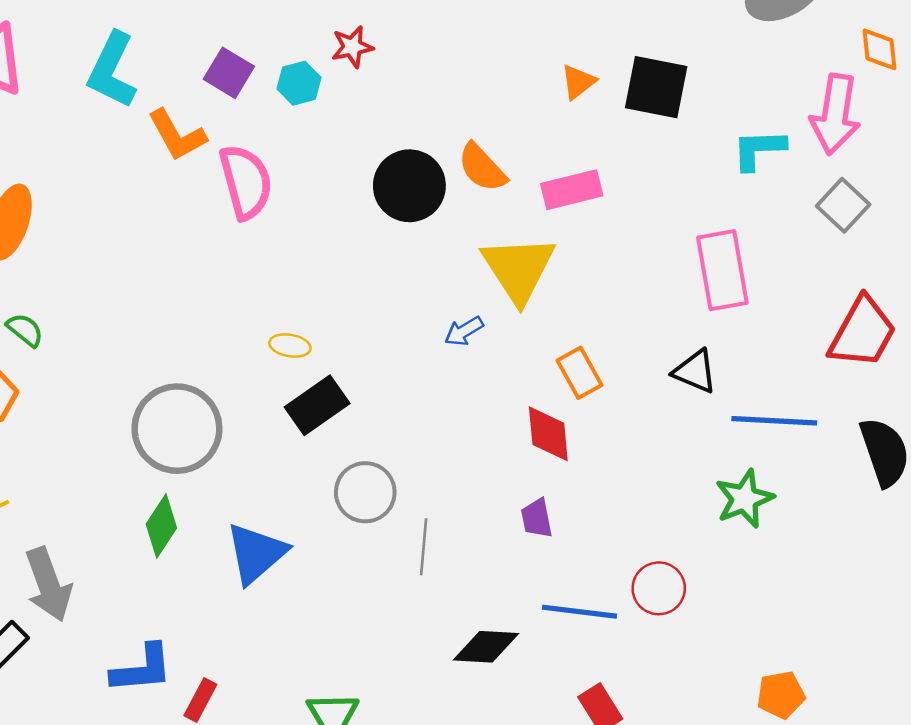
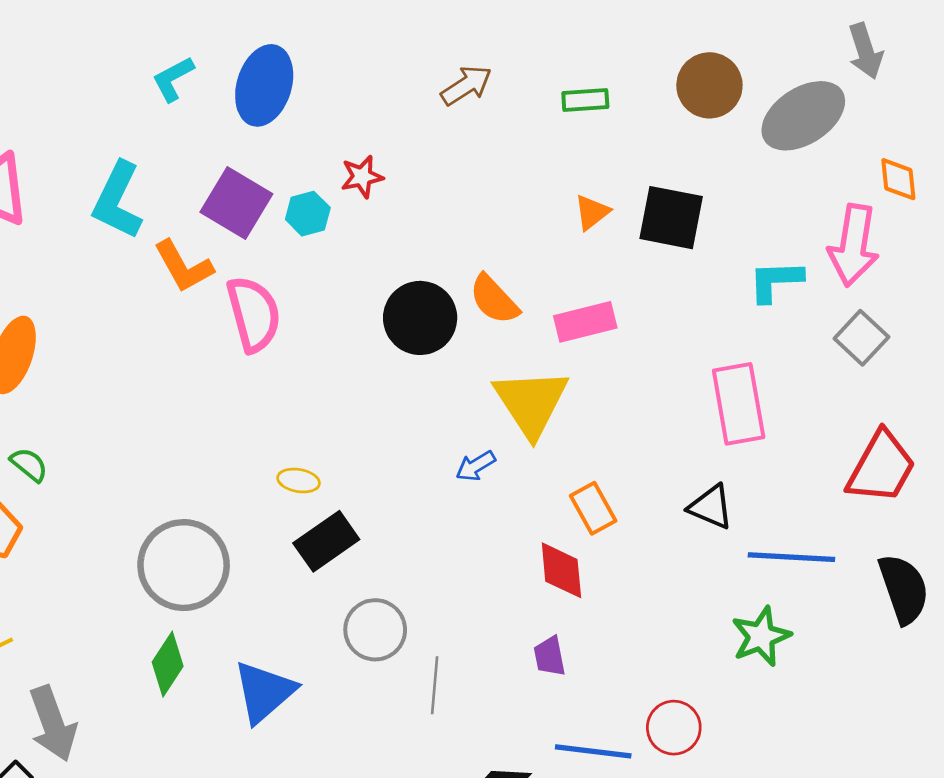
purple square: (229, 73) -> (236, 203), size x1.4

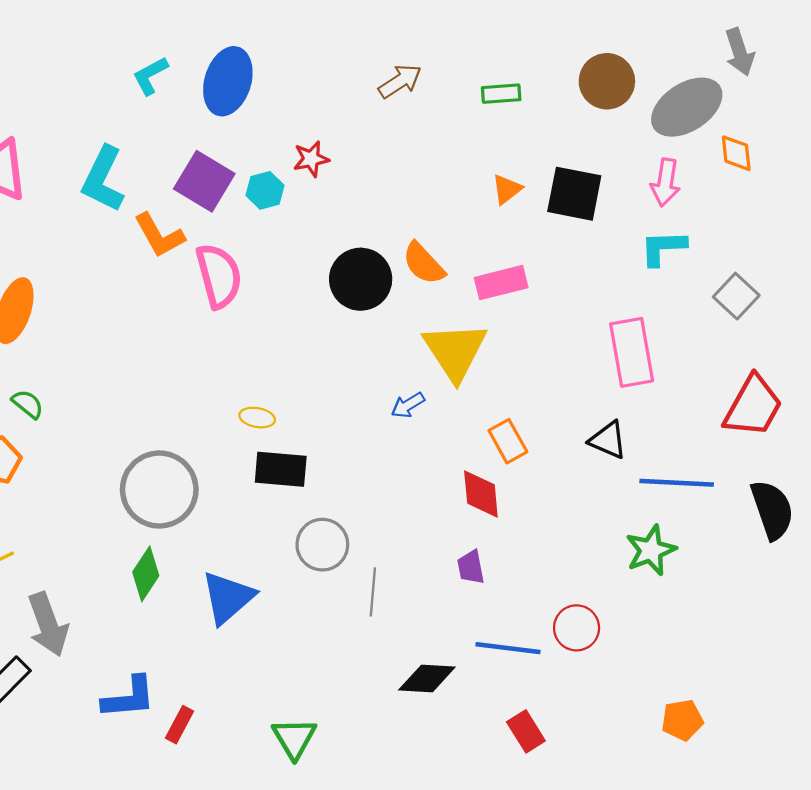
orange diamond: (898, 179) -> (736, 153), moved
pink arrow: (854, 245) -> (665, 182), moved, size x0.7
black rectangle: (326, 541) -> (281, 469), turned 40

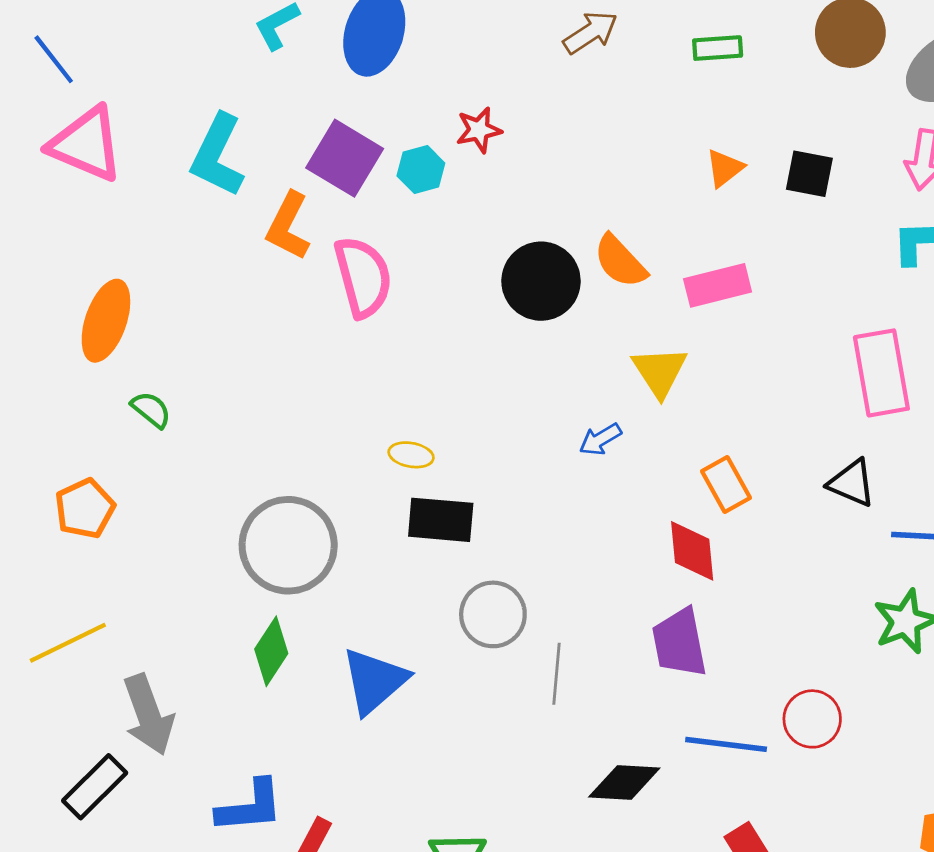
black square: (574, 194) -> (809, 174), size x0.7
orange L-shape: (159, 235) -> (288, 226), turned 56
yellow triangle: (455, 351) -> (660, 372), size x0.7
green semicircle: (28, 404) -> (151, 410), moved
purple trapezoid: (471, 567) -> (679, 643), size x1.6

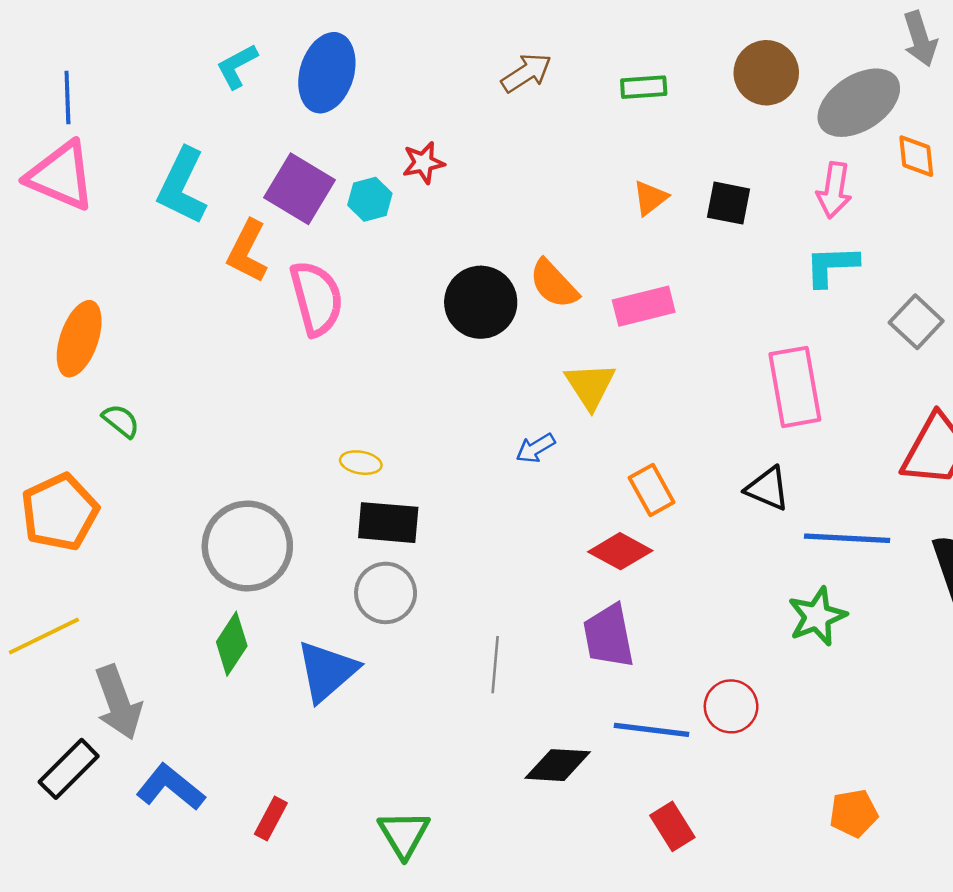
blue line: (54, 59) -> (67, 98), moved, turned 36
orange pentagon: (85, 509) -> (60, 512), size x1.4
red diamond: (692, 551) -> (620, 551), turned -56
gray circle: (493, 614) -> (386, 593), moved
blue L-shape: (250, 807) -> (170, 787), moved, turned -136

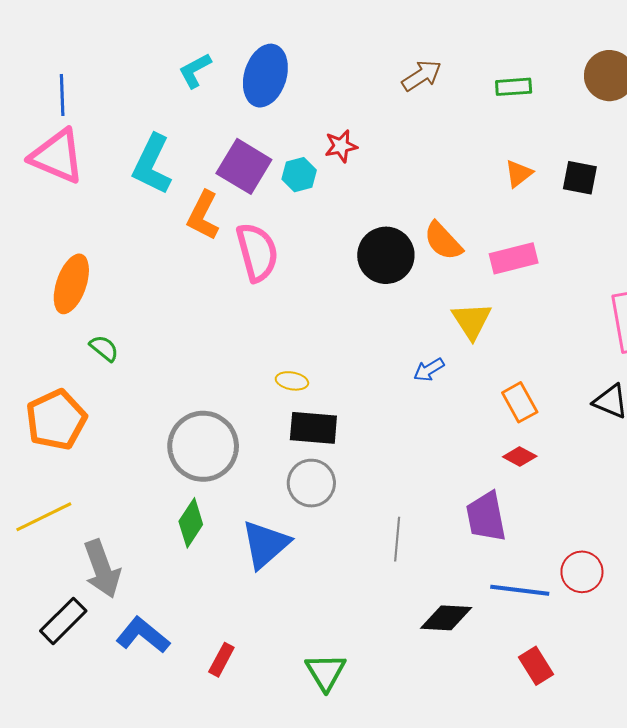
red diamond: (620, 551) -> (520, 456), moved, size x0.7

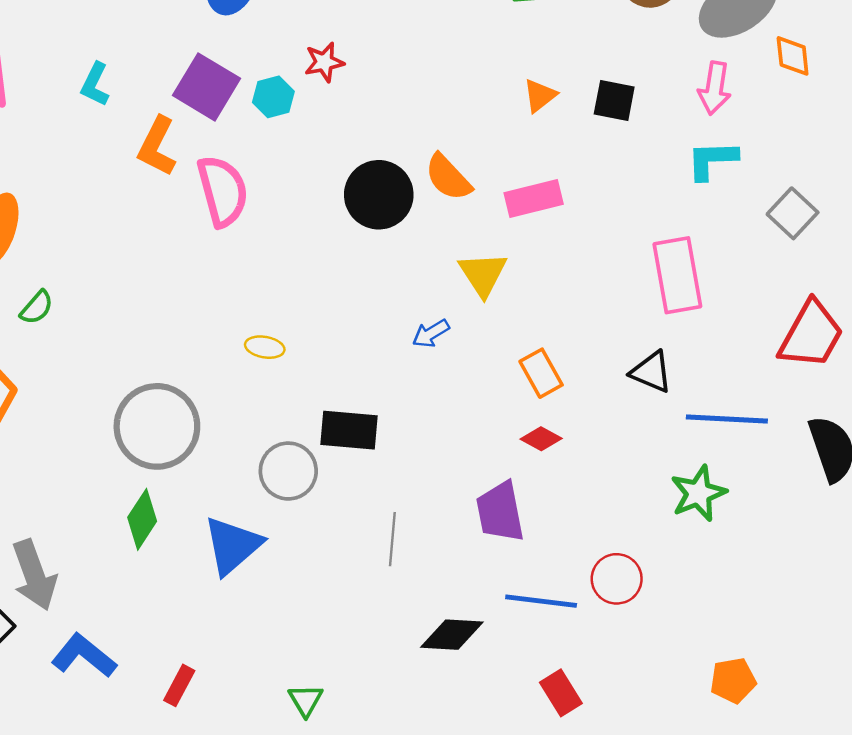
cyan L-shape: (152, 164) -> (95, 84), size x0.6
green semicircle: (104, 348) -> (37, 307), turned 92
black rectangle: (313, 428) -> (349, 430), moved
green triangle: (326, 672) -> (306, 700), size x0.7

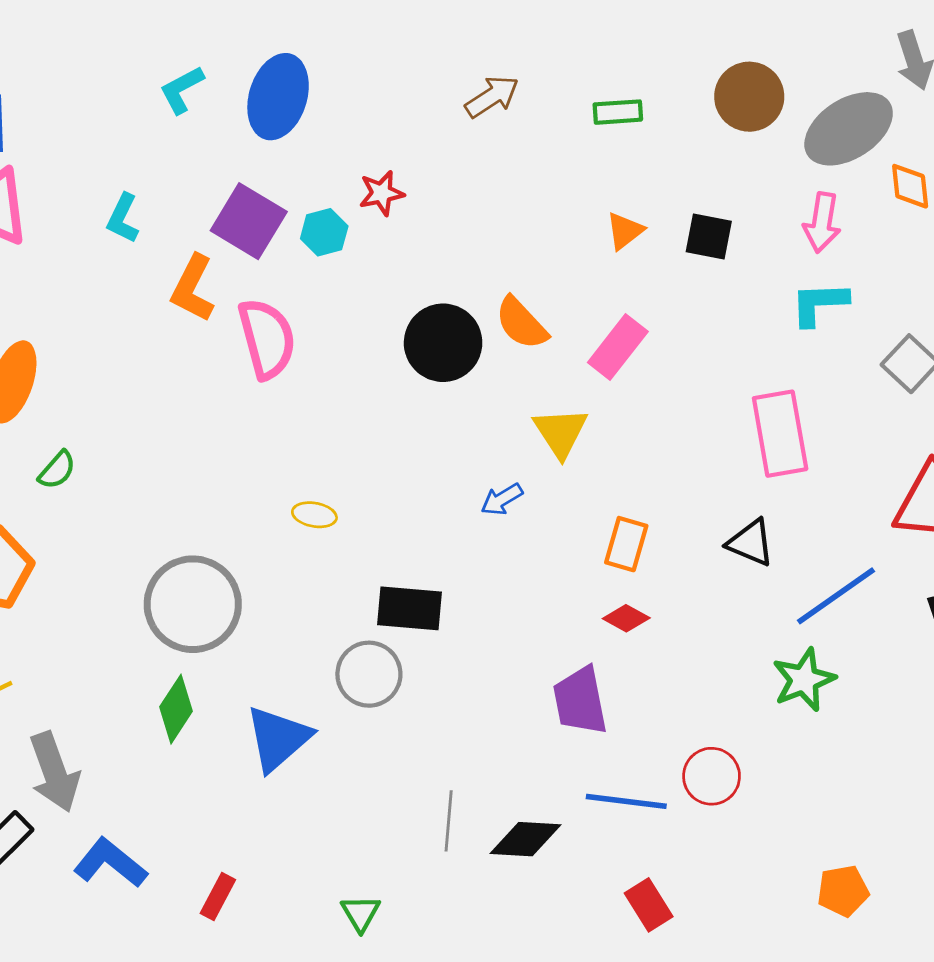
pink rectangle: (534, 198) -> (618, 347), turned -38
orange rectangle: (541, 373) -> (626, 544), turned 45
blue line: (727, 419) -> (836, 596), turned -38
gray circle: (288, 471) -> (369, 674), moved
gray line: (392, 539) -> (449, 821), moved

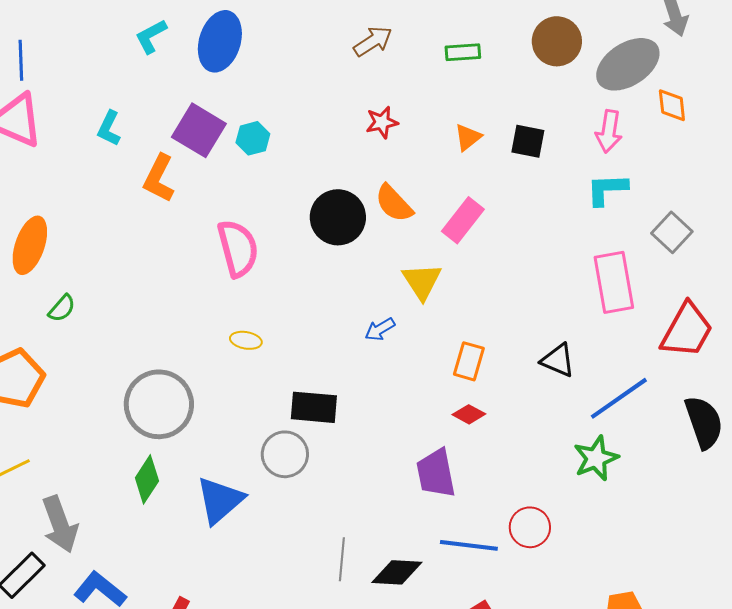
red star: (382, 193) -> (382, 122), moved
pink semicircle: (267, 339) -> (238, 248), moved
pink rectangle: (780, 434) -> (614, 282), moved

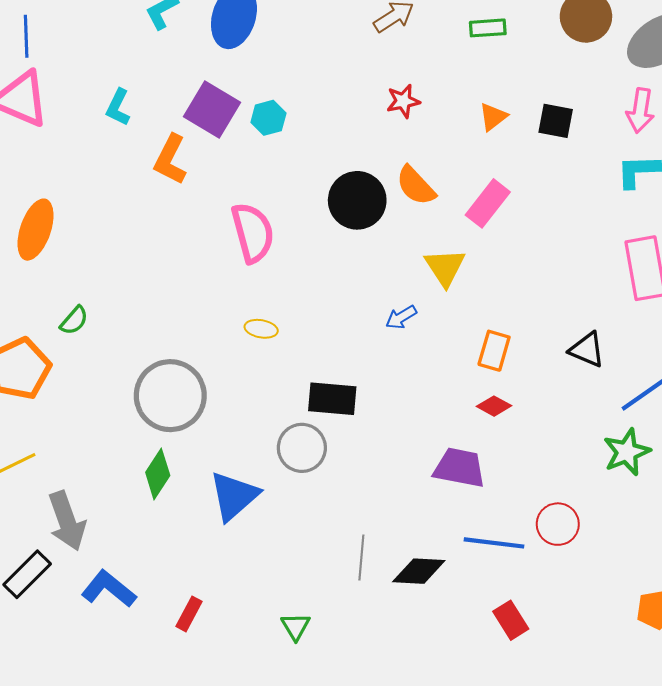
green semicircle: (62, 308) -> (74, 320), moved
purple trapezoid: (436, 473) -> (460, 468), turned 112

